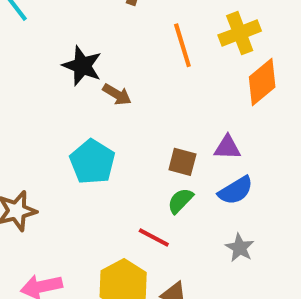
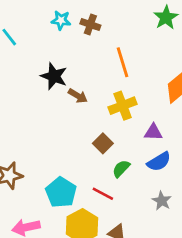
yellow cross: (240, 33) -> (123, 106), moved
cyan pentagon: (92, 162) -> (61, 192), moved
brown square: (182, 162) -> (103, 143), moved, turned 30

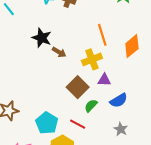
orange line: (123, 62) -> (102, 35), moved
purple triangle: (153, 132) -> (104, 80), moved
brown square: (103, 143) -> (78, 87), size x1.5

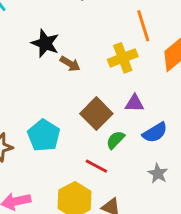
orange line: (102, 35) -> (143, 26), moved
yellow cross: (92, 59) -> (123, 58), moved
cyan pentagon: (47, 123) -> (44, 135), moved

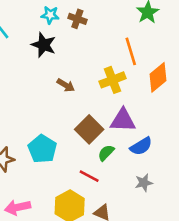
black star: (45, 43) -> (44, 45), moved
purple triangle: (134, 103) -> (123, 120), size x1.5
gray star: (158, 173) -> (144, 183), turned 30

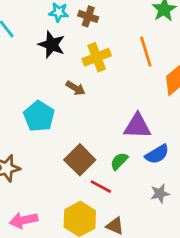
yellow cross: (113, 80) -> (97, 57), moved
brown square: (89, 129) -> (80, 160), moved
cyan pentagon: (42, 149) -> (39, 116), moved

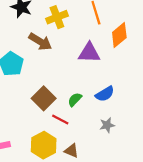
brown arrow: (76, 88) -> (40, 42), size x1.5
purple triangle: (137, 126) -> (89, 53), moved

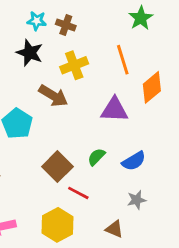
green semicircle: (75, 99) -> (96, 157), moved
brown triangle: (71, 151) -> (114, 229), moved

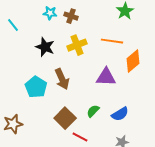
black star: (30, 53) -> (45, 47), moved
orange line: (123, 60) -> (112, 41), turned -65
brown arrow: (53, 96) -> (62, 79), moved, turned 35

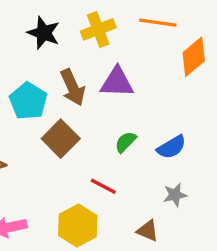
purple triangle: (106, 77) -> (117, 82), moved
brown square: (65, 118) -> (61, 139), moved

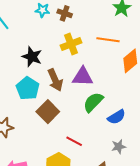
black star: (44, 33) -> (32, 57), moved
green semicircle: (125, 142) -> (93, 102), moved, size x1.5

